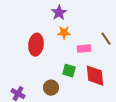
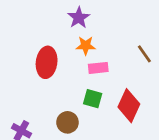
pink rectangle: (84, 49) -> (98, 68), moved
red diamond: (95, 76) -> (129, 106), turned 30

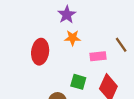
pink rectangle: (98, 68) -> (98, 56), moved

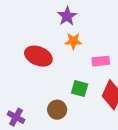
red ellipse: (40, 52) -> (38, 56), turned -75

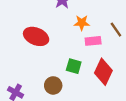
orange star: (73, 41) -> (82, 23), moved

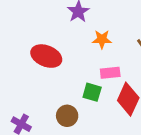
pink rectangle: (93, 41) -> (110, 73), moved

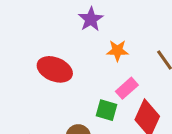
pink rectangle: (110, 73) -> (127, 88), turned -36

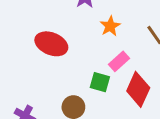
orange star: (117, 51) -> (110, 26), turned -30

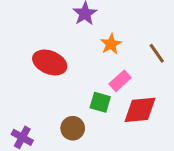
red diamond: (138, 89) -> (140, 110), turned 60

